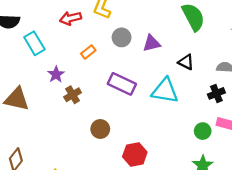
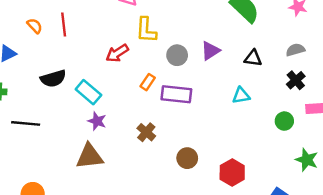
purple star: (56, 74) -> (97, 121), moved
purple rectangle: (122, 84) -> (176, 94), moved
cyan triangle: (165, 91) -> (241, 95), size x0.6
green circle: (203, 131) -> (284, 121), moved

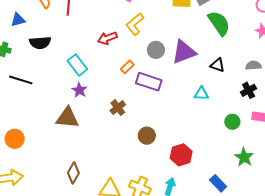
yellow L-shape: (146, 30) -> (135, 24), turned 35
purple triangle: (210, 51) -> (184, 52), size x1.5
black semicircle: (53, 79) -> (40, 43), moved

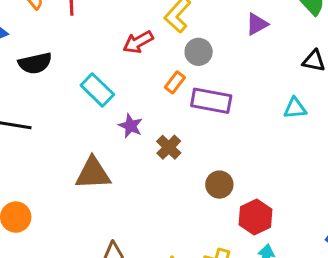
gray circle: (156, 50) -> (199, 52), moved
purple triangle: (184, 52) -> (257, 24), moved, size x0.6
purple star: (79, 90) -> (131, 126), moved
red hexagon: (181, 155) -> (255, 217), moved

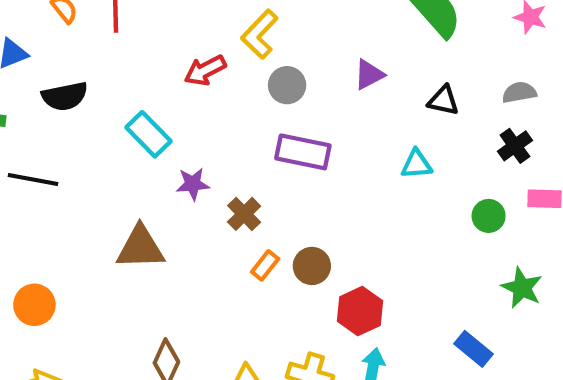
purple triangle: (257, 24) -> (369, 74), moved
orange rectangle: (175, 82) -> (265, 265), moved
purple star: (131, 126) -> (193, 184), turned -30

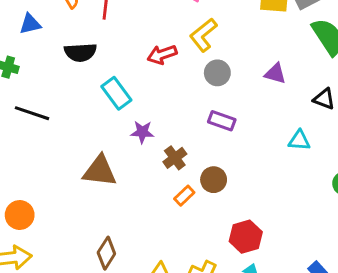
purple triangle: (369, 74) -> (275, 74), turned 35
black semicircle: (65, 96) -> (80, 52), moved
purple rectangle: (303, 152) -> (222, 121), size x0.7
brown circle: (312, 266) -> (214, 180), moved
orange circle: (34, 305) -> (20, 215), moved

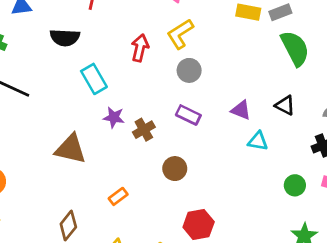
red arrow: (162, 55) -> (140, 48), turned 116
purple triangle: (275, 74) -> (241, 110), moved
brown cross: (175, 158) -> (144, 130), moved
orange rectangle: (184, 196) -> (118, 196), moved

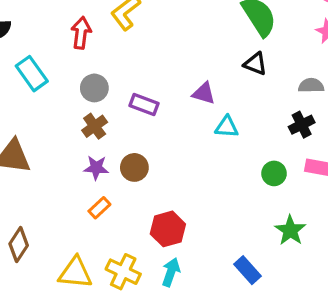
gray circle: (189, 70) -> (94, 88), moved
black triangle: (285, 105) -> (255, 64), moved
purple star: (114, 117) -> (96, 168), moved
orange rectangle: (118, 196) -> (99, 208), moved

